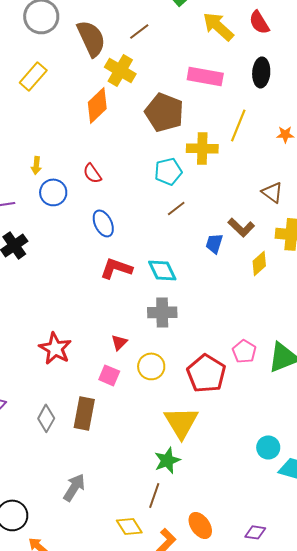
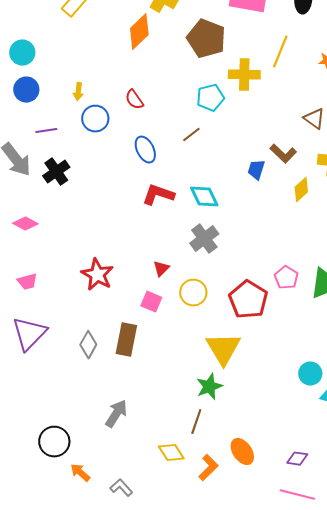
brown line: (176, 208) -> (191, 135), moved
gray cross: (162, 312) -> (204, 239), turned -36

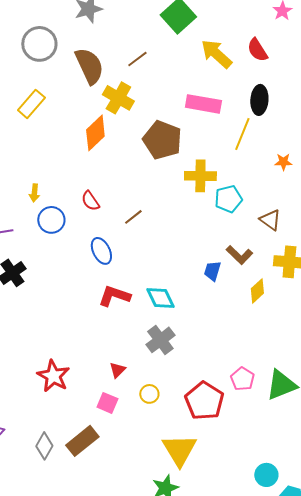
yellow line: (280, 52) -> (242, 134), moved
cyan pentagon: (210, 98) -> (228, 199), moved
brown line: (191, 135) -> (133, 217), moved
yellow circle: (193, 293) -> (149, 394), size x0.7
brown rectangle: (126, 340) -> (82, 441), turned 40

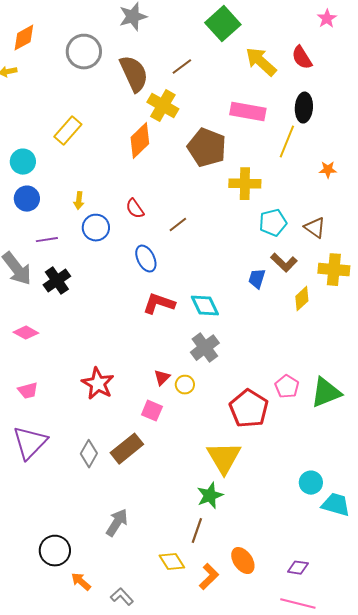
yellow rectangle: (31, 104) -> (68, 131), moved
cyan pentagon: (228, 199) -> (273, 223), moved
yellow circle: (149, 394) -> (185, 385), moved

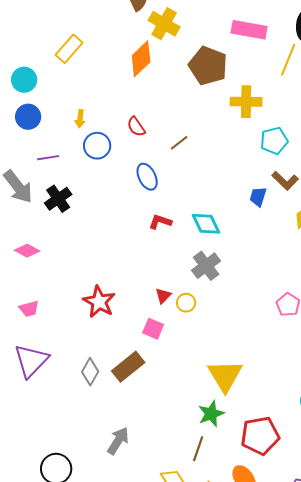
red L-shape: (159, 304) -> (160, 222), size x0.7
red pentagon: (249, 409) -> (260, 436), moved, turned 30

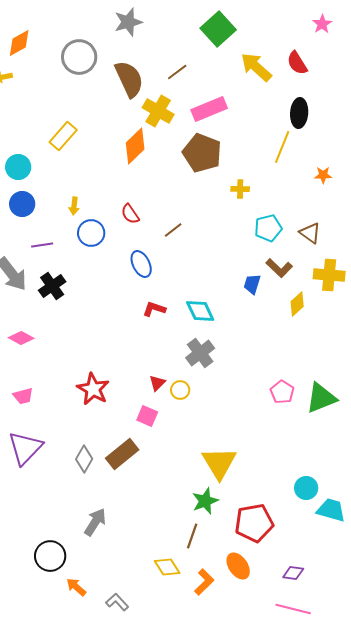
pink rectangle: (249, 30) -> (209, 109), moved, turned -32
yellow cross: (246, 102) -> (240, 189), size x0.6
gray arrow: (118, 441) -> (95, 522), moved

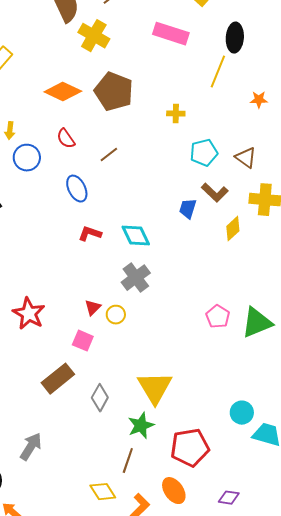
pink rectangle: (209, 109) -> (171, 34), moved, turned 40
orange diamond: (135, 146) -> (63, 92), moved, turned 69
brown pentagon: (202, 153) -> (114, 92), moved
gray diamond: (84, 459) -> (100, 398), moved

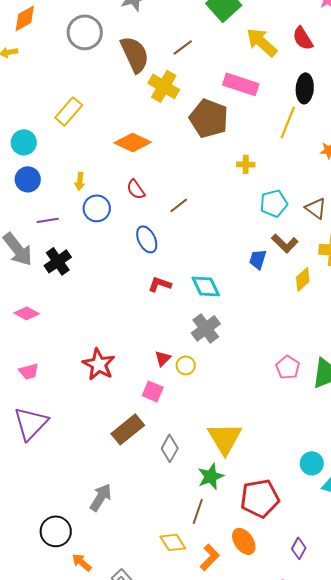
brown pentagon: (114, 92) -> (209, 118), moved
purple diamond: (229, 498) -> (299, 548), turned -70

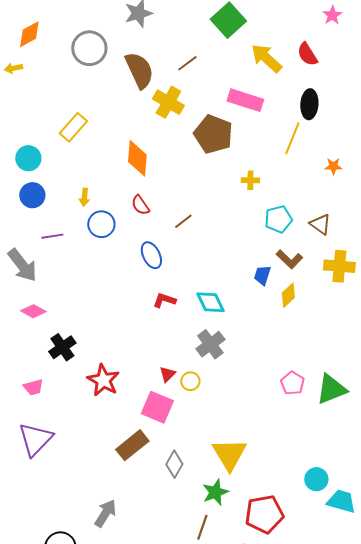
orange diamond: (133, 142) -> (137, 158), turned 69
black cross: (58, 261) -> (62, 347), moved
yellow diamond: (303, 279) -> (288, 295), moved
pink diamond: (27, 313) -> (33, 311), moved
pink square: (153, 391) -> (157, 407), size x1.5

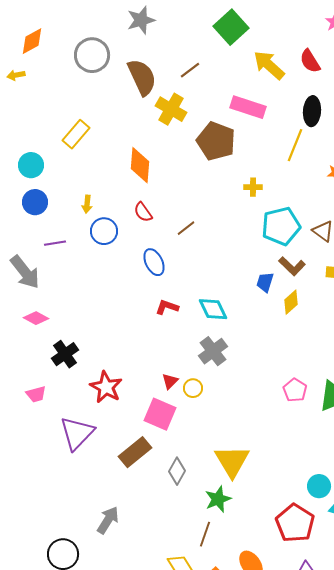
cyan pentagon: (278, 219) -> (281, 226), size x1.4
purple triangle: (35, 439) -> (77, 433), moved
red pentagon: (264, 514) -> (295, 523), moved, turned -30

